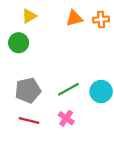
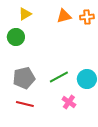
pink cross: (66, 118) -> (69, 102), moved

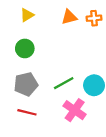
green circle: (16, 37) -> (25, 48), moved
pink cross: (69, 102) -> (75, 110), size x1.5

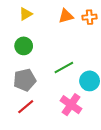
green line: (64, 83) -> (64, 68), moved
red line: (27, 112) -> (26, 107), turned -54

